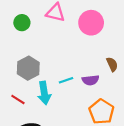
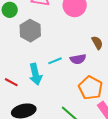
gray hexagon: (28, 68) -> (30, 31), moved

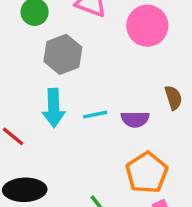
cyan arrow: (35, 74) -> (54, 108), moved

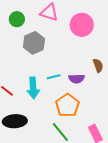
cyan arrow: (54, 108) -> (33, 88), moved
orange pentagon: (147, 173) -> (67, 105), moved

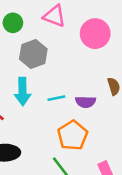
cyan arrow: (33, 88) -> (22, 91), moved

